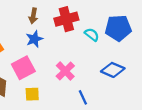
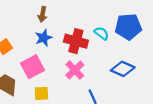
red cross: (66, 19) -> (76, 41), moved, turned 30

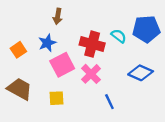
blue star: (44, 38) -> (47, 43), moved
pink square: (32, 67) -> (62, 65), moved

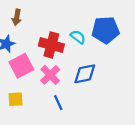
blue diamond: (141, 73) -> (85, 74), moved, turned -35
blue line: (109, 102) -> (58, 103), moved

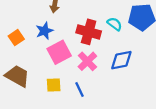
blue line: (58, 103) -> (80, 90), moved

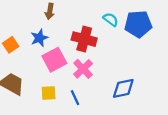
cyan semicircle: (115, 24) -> (111, 19), moved
blue diamond: (121, 60) -> (123, 88), moved

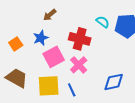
brown arrow: (50, 11) -> (50, 15), turned 40
yellow square: (49, 93) -> (49, 86), size x1.6

